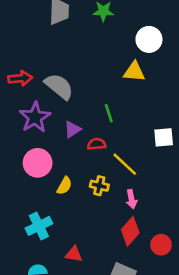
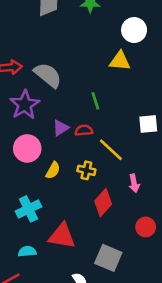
purple triangle: (72, 129) -> (61, 128), moved
pink arrow: (131, 199) -> (134, 183), moved
red diamond: (130, 231) -> (103, 203), moved
red triangle: (74, 254) -> (62, 236), size x1.6

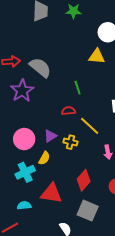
purple triangle: (61, 128) -> (50, 136), moved
pink circle: (27, 148) -> (24, 139), moved
yellow semicircle: (53, 170) -> (44, 158), moved
red diamond: (103, 203) -> (84, 180), moved

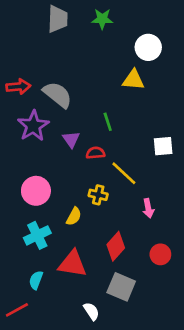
purple triangle: (50, 136) -> (71, 139), moved, turned -32
yellow semicircle: (44, 158) -> (74, 216), moved
cyan semicircle: (24, 206) -> (36, 280), turned -64

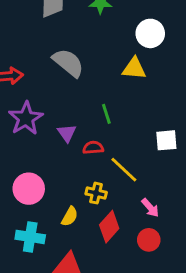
gray semicircle: (58, 95) -> (68, 63), moved
pink arrow: (148, 208) -> (150, 208), turned -30
cyan cross: (37, 235) -> (30, 237), turned 35
red diamond: (116, 246) -> (109, 227), moved
red circle: (160, 254) -> (149, 240), moved

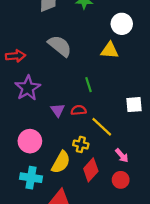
purple triangle: (67, 133) -> (58, 110), moved
yellow semicircle: (70, 216) -> (61, 162), size x1.5

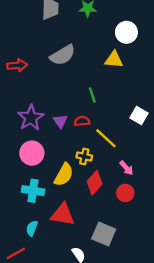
gray semicircle: (60, 46) -> (63, 55), turned 110
purple star: (28, 88) -> (31, 118), moved
white square: (134, 105) -> (139, 115), turned 35

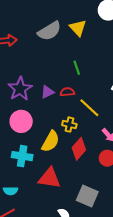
yellow triangle: (114, 60) -> (78, 28), moved, turned 42
purple triangle: (60, 121) -> (47, 92), turned 40
cyan semicircle: (32, 228) -> (11, 191), moved, turned -112

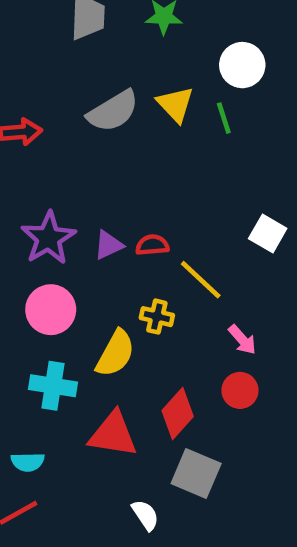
green line: (77, 68) -> (224, 118), moved
red diamond: (79, 149) -> (178, 413), moved

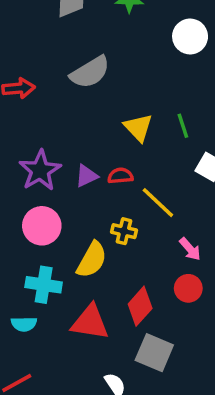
yellow triangle: (175, 104) -> (138, 128), moved
green line: (224, 118) -> (183, 126), moved
cyan semicircle: (28, 462) -> (24, 324), moved

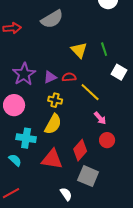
pink circle: (42, 226) -> (14, 105), moved
yellow cross: (124, 231) -> (55, 100), moved
pink arrow: (190, 249) -> (100, 118), moved
cyan semicircle: (24, 324) -> (15, 160), turned -136

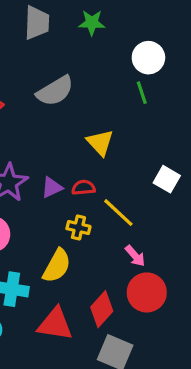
green line: (104, 49) -> (142, 93), moved
yellow cross: (55, 100) -> (78, 228), moved
red circle: (107, 140) -> (147, 292), size x1.5

